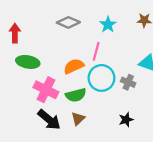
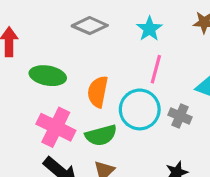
pink line: (96, 51) -> (156, 69), moved
green ellipse: (28, 62) -> (48, 76), moved
orange semicircle: (74, 66) -> (98, 92), turned -54

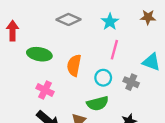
cyan circle: (140, 109) -> (103, 78), size x0.6
pink cross: (56, 127) -> (45, 90), size x0.7
green semicircle: (101, 135) -> (98, 103), moved

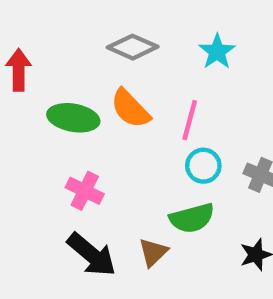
pink line: (114, 50) -> (190, 120), moved
orange semicircle: (74, 65) -> (130, 109), moved, turned -55

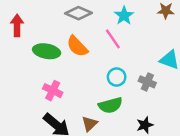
pink line: (190, 120) -> (113, 39), moved, turned -50

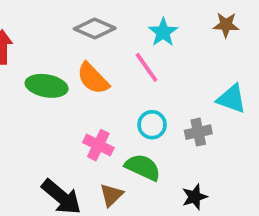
gray cross: (147, 82) -> (198, 132), turned -35
pink cross: (53, 91) -> (98, 145), moved
green semicircle: (110, 105) -> (143, 167), turned -140

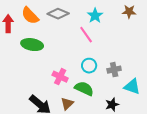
orange semicircle: (93, 78) -> (30, 16), moved
cyan triangle: (232, 99) -> (132, 87), moved

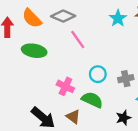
cyan star: (95, 16) -> (118, 18), moved
pink line: (86, 35) -> (78, 40), moved
brown triangle: (67, 104) -> (73, 117), turned -40

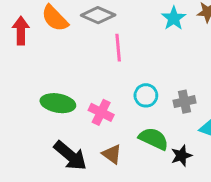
pink line: (78, 40) -> (118, 48), turned 30
green ellipse: (34, 51) -> (58, 103), moved
green semicircle: (92, 100) -> (154, 139), moved

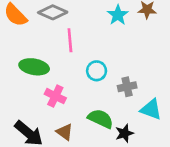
cyan circle: (146, 95) -> (97, 71), moved
green ellipse: (58, 103) -> (34, 67), moved

